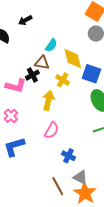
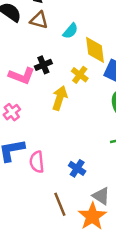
brown triangle: (42, 63) -> (39, 20), moved
pink semicircle: (52, 130) -> (37, 162), moved, turned 138
gray triangle: (80, 177) -> (101, 196), moved

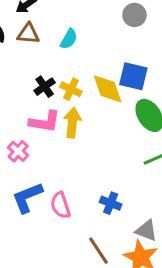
yellow diamond: (95, 50) -> (108, 89), moved
yellow cross: (80, 75) -> (71, 89), moved
pink L-shape: (22, 76) -> (45, 122), moved

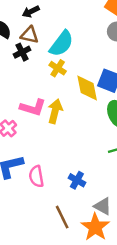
cyan semicircle: (69, 39) -> (61, 44), size x1.6
black cross: (45, 87) -> (22, 52), moved
yellow cross: (71, 89) -> (58, 68), moved

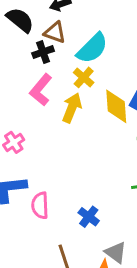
pink L-shape: (33, 107) -> (41, 90), moved, turned 105
yellow arrow: (55, 111) -> (72, 108), moved

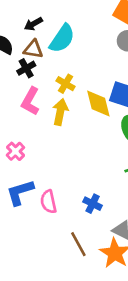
cyan semicircle: (92, 48) -> (62, 39), moved

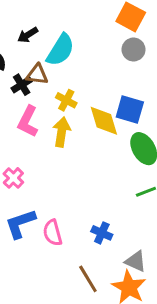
brown triangle: (33, 49) -> (37, 74), moved

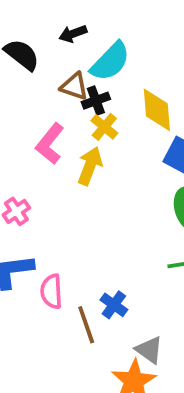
black cross: (22, 85) -> (96, 101), moved
yellow diamond: (104, 121) -> (157, 110), moved
brown line: (88, 279) -> (86, 325), moved

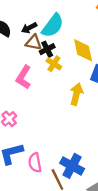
black arrow: (73, 34) -> (29, 28), moved
yellow arrow: (90, 166) -> (76, 94), moved
blue cross: (114, 305) -> (72, 166), size x1.5

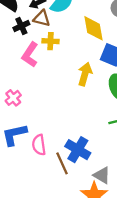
black cross: (47, 49) -> (21, 26), moved
yellow cross: (54, 64) -> (50, 41), moved, turned -32

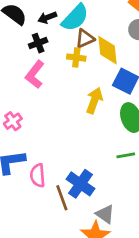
brown triangle: (42, 18) -> (85, 39), moved, turned -42
black cross: (21, 26) -> (38, 43), moved
yellow cross: (50, 41) -> (76, 58), moved

